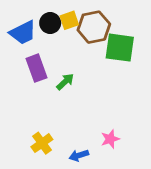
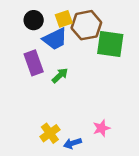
black circle: (50, 23) -> (34, 20), moved
blue trapezoid: (23, 33) -> (55, 39), moved
yellow cross: (42, 143) -> (50, 133), moved

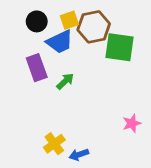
pink star: (101, 128) -> (132, 123), moved

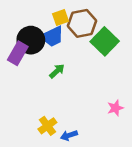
black circle: (37, 21) -> (31, 40), moved, size x1.5
green square: (120, 47) -> (105, 41), turned 36
purple rectangle: (37, 68) -> (18, 53), moved, turned 50

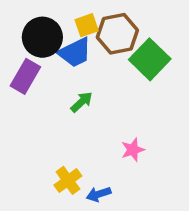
black circle: (31, 40) -> (42, 37), moved
pink star: (115, 108) -> (133, 150), moved

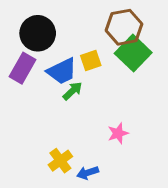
yellow square: (87, 25) -> (91, 61), moved
brown hexagon: (117, 34) -> (124, 27), moved
blue trapezoid: (75, 53) -> (62, 71), moved

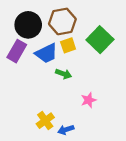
brown hexagon: (124, 27) -> (62, 21), moved
green arrow: (73, 91) -> (63, 74), moved, turned 63

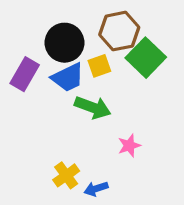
brown hexagon: (62, 21) -> (119, 31), moved
black circle: (28, 25) -> (65, 43), moved
green arrow: (63, 74) -> (93, 107), size x1.5

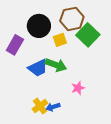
blue trapezoid: (68, 78) -> (38, 68), moved
blue arrow: (96, 189) -> (53, 107), moved

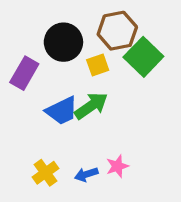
green arrow: (56, 65) -> (91, 106), turned -55
pink star: (78, 88) -> (117, 166), moved
yellow cross: (40, 106) -> (45, 173), moved

